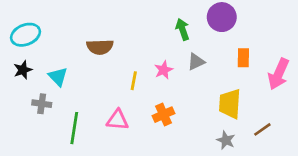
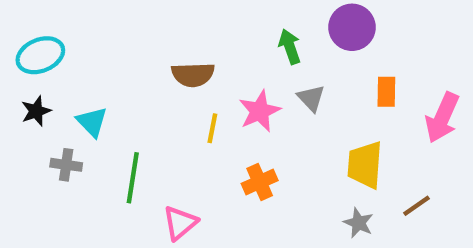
brown semicircle: (100, 47) -> (193, 75), moved
gray triangle: (196, 62) -> (311, 98), turned -48
pink star: (164, 70) -> (260, 111), size x1.4
pink triangle: (118, 120) -> (180, 223), moved, turned -45
green line: (74, 128) -> (133, 178), moved

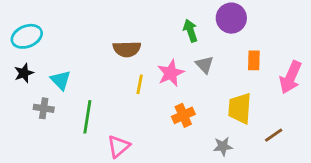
orange cross: (260, 182) -> (183, 115), moved
gray star: (358, 223) -> (223, 146), moved, turned -30

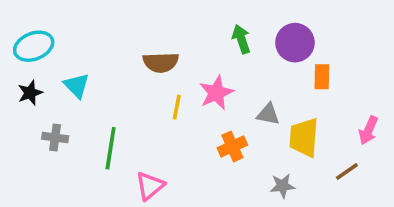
purple circle: (231, 18) -> (295, 43), moved
gray triangle: (205, 65) -> (268, 114), moved, turned -36
pink arrow: (291, 77) -> (368, 130), moved, size x0.7
cyan triangle: (61, 80) -> (77, 86), moved

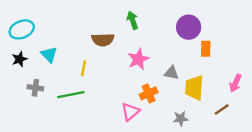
green arrow: (241, 39) -> (133, 20), moved
yellow line: (177, 107) -> (83, 68), moved
green line: (111, 148) -> (71, 95), turned 70
pink triangle: (150, 186) -> (130, 112), moved

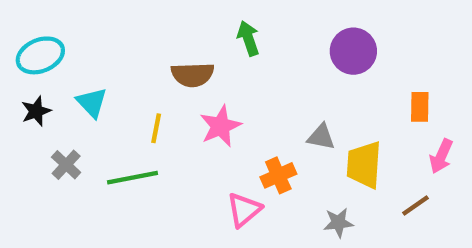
orange rectangle: (206, 49) -> (420, 107), moved
pink star: (138, 59) -> (220, 126), moved
gray cross: (35, 88) -> (66, 165), turned 35

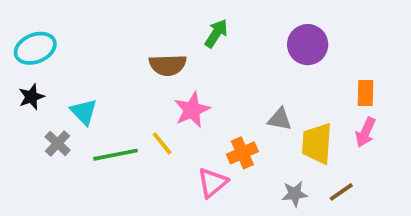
green arrow: (248, 38) -> (216, 33), turned 52
cyan triangle: (92, 103) -> (84, 112), moved
yellow line: (156, 128) -> (162, 143), moved, turned -50
pink arrow: (441, 156) -> (365, 132), moved
brown line: (416, 205) -> (341, 192), moved

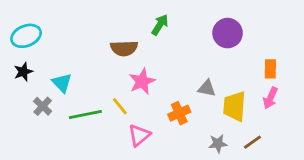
pink triangle: (212, 183) -> (139, 135), moved

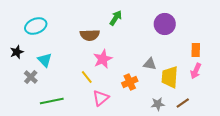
cyan ellipse: (26, 36) -> (36, 26), moved
green line: (85, 115) -> (52, 101), moved

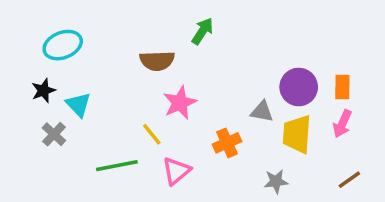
purple circle: (165, 24) -> (299, 87), moved
black star: (17, 52) -> (43, 91), moved
green line: (52, 101) -> (117, 166), moved
brown line: (183, 103) -> (349, 180), moved

